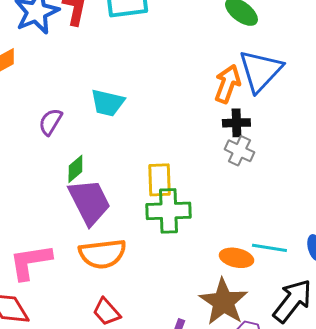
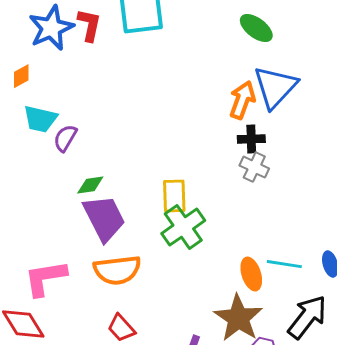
cyan trapezoid: (107, 103) -> (40, 119), moved
green diamond: (75, 169) -> (90, 185), turned 32
green cross: (168, 211) -> (183, 227), turned -33
orange ellipse: (236, 258) -> (251, 274), turned 60

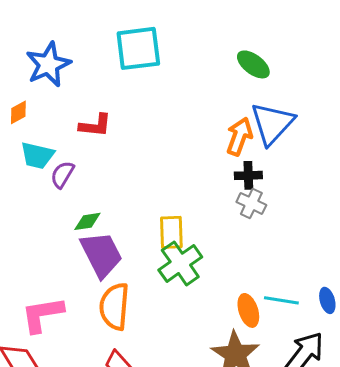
red L-shape: (89, 25) -> (95, 125), moved, turned 84
orange semicircle: (117, 270) -> (114, 306), turned 102

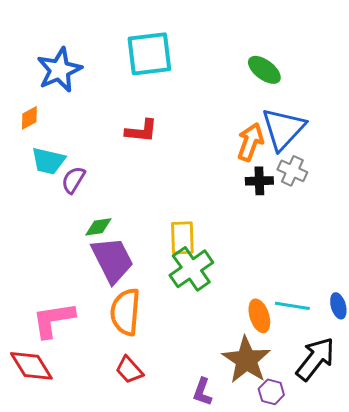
red L-shape: (95, 125) -> (141, 131), moved
gray cross: (251, 203) -> (292, 171), moved

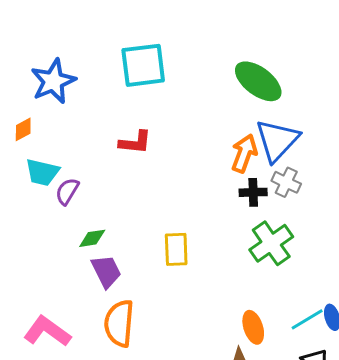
green ellipse: (264, 70) -> (258, 81), size x1.4
purple trapezoid: (112, 260) -> (106, 271), size x0.7
green cross: (191, 269) -> (271, 243), moved
cyan line: (292, 306) -> (307, 319), moved, turned -40
pink L-shape: (53, 320) -> (47, 331), turned 45

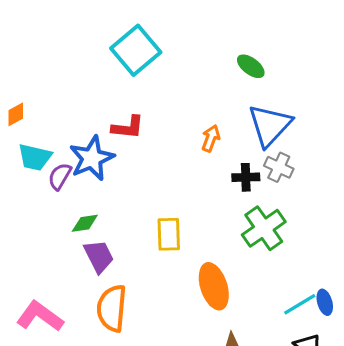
cyan square: (143, 65) -> (136, 50), turned -33
blue star: (53, 81) -> (92, 158), moved
green ellipse: (258, 81) -> (251, 66), size x0.6
orange arrow: (244, 153) -> (211, 138), moved, size x0.7
orange ellipse: (253, 327) -> (214, 286), moved, size x1.4

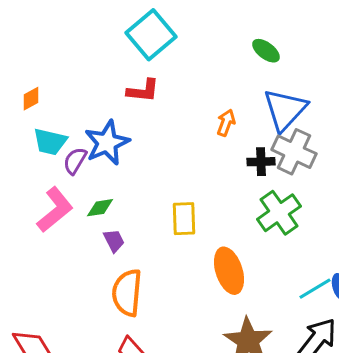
red L-shape: (128, 127) -> (143, 91), moved
gray cross: (279, 167) -> (294, 152), size x1.5
purple trapezoid: (99, 256) -> (114, 241), size x0.7
pink L-shape: (40, 316) -> (55, 210), moved, turned 105

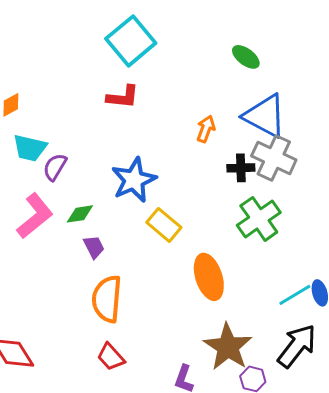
blue triangle: (285, 110) -> (265, 116), turned -45
blue star: (107, 143) -> (134, 180), moved
yellow rectangle: (184, 219) -> (164, 225), turned -48

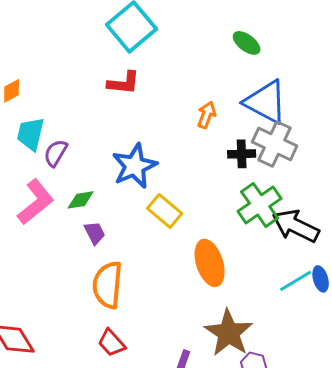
cyan trapezoid: (30, 148) -> (31, 134), turned 90
black arrow: (297, 346) -> (296, 226), moved, turned -102

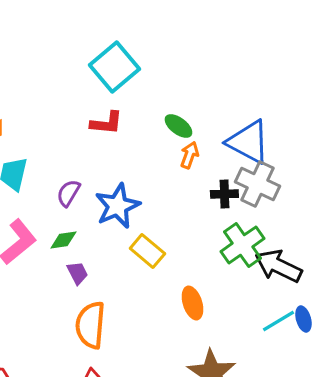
green ellipse: (247, 43) -> (178, 126), moved
purple semicircle: (56, 153) -> (68, 193), moved
orange ellipse: (210, 263) -> (192, 303), size x0.7

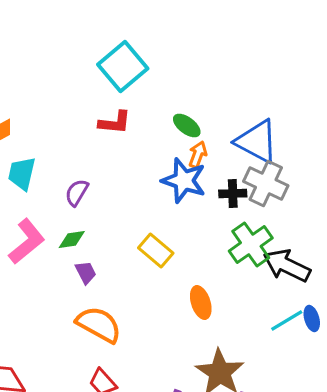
blue star: (117, 206) -> (184, 180), moved, turned -30
orange semicircle: (90, 325) -> (99, 324), turned 114

